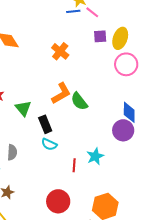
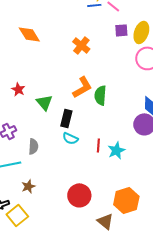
green semicircle: (79, 101) -> (100, 95), turned 42
black rectangle: (45, 124) -> (66, 118), turned 36
red line: (74, 165) -> (98, 145), moved

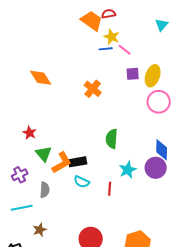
orange L-shape: (82, 87) -> (62, 163), moved
green triangle: (44, 102) -> (44, 154), moved
black rectangle: (66, 118) -> (78, 162), turned 66
cyan star: (116, 150) -> (128, 170), moved

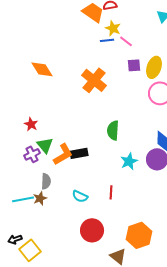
orange cross: (93, 89) -> (94, 80), size x1.4
purple cross: (20, 175) -> (32, 154), moved
cyan semicircle: (82, 182) -> (80, 196), moved
red line: (110, 189) -> (111, 192), moved
brown star: (40, 230) -> (40, 198), moved

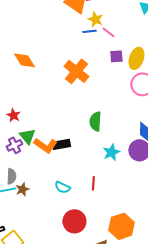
orange L-shape: (63, 154) -> (45, 145), turned 65
gray semicircle: (46, 181) -> (11, 176), moved

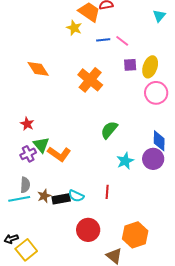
yellow star: (95, 19) -> (74, 28), moved
green semicircle: (95, 121) -> (109, 130), turned 36
black rectangle: (61, 144) -> (61, 199), moved
brown star: (22, 189) -> (44, 196), moved

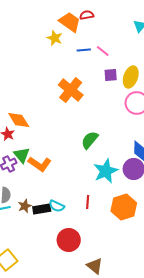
orange diamond: (38, 69) -> (19, 120), moved
cyan star: (125, 161) -> (106, 171), size x1.4
orange hexagon: (135, 235) -> (124, 207), moved

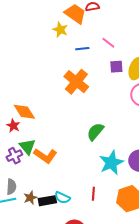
blue line: (84, 50) -> (82, 49), moved

